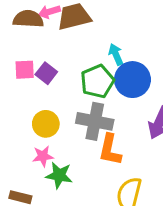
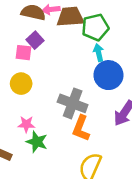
purple square: (46, 73) -> (35, 40), moved
green pentagon: (97, 81) -> (95, 27), moved
yellow circle: (46, 124) -> (21, 84), moved

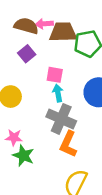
pink square: (24, 53) -> (55, 75), moved
cyan arrow: (99, 53) -> (58, 93), moved

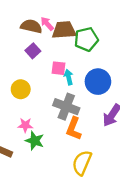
pink arrow: (44, 24) -> (47, 24), turned 56
cyan arrow: (58, 93) -> (69, 77), moved

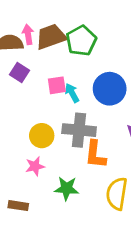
pink arrow: (47, 24) -> (28, 34), turned 48
yellow circle: (21, 89) -> (42, 136), moved
green star: (35, 141) -> (67, 188), moved

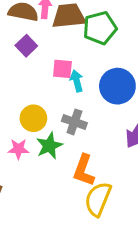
gray cross: (79, 130) -> (74, 122), size x0.7
orange L-shape: (95, 154) -> (84, 170), moved
green star: (67, 188) -> (49, 146), moved, turned 30

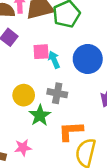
pink star: (18, 149) -> (23, 148), moved
orange L-shape: (84, 170) -> (71, 131), turned 75

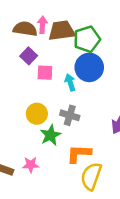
pink square: (41, 52) -> (45, 73), moved
blue circle: (88, 59) -> (89, 67), moved

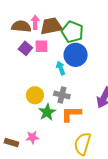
green pentagon: (87, 39) -> (72, 32), turned -30
pink square: (45, 73) -> (41, 46), moved
orange L-shape: (79, 154) -> (71, 114), moved

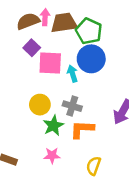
brown semicircle: (21, 26) -> (28, 21), turned -30
pink square: (41, 46) -> (50, 63), moved, size x1.5
pink star: (32, 137) -> (52, 156), moved
yellow semicircle: (82, 144) -> (94, 166), size x0.7

